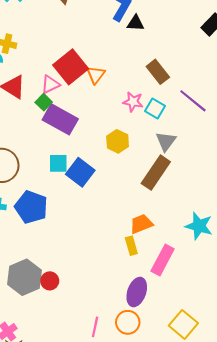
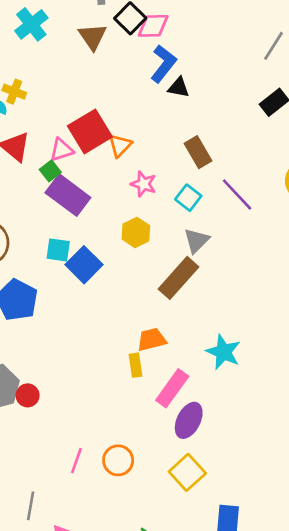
pink star: (133, 102) -> (143, 184), moved
purple ellipse: (137, 292) -> (189, 420), moved

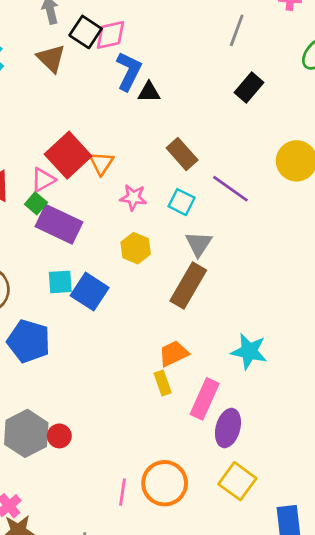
orange circle: (118, 460) -> (165, 483), size x1.4

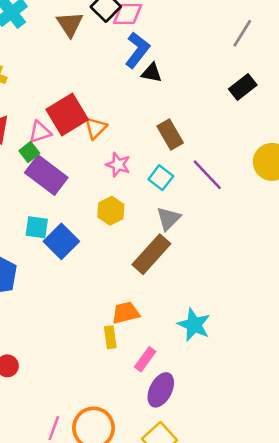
pink rectangle: (205, 399) -> (145, 359), size x0.7

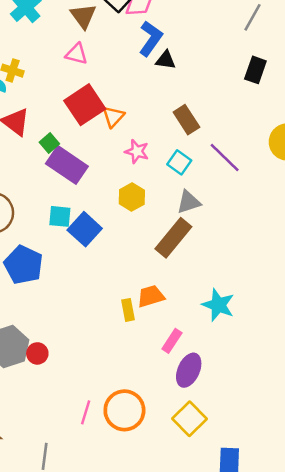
black rectangle: (243, 87) -> (255, 70), turned -30
pink triangle: (40, 132) -> (77, 54), moved, turned 35
gray triangle: (168, 219) -> (189, 202), turned 30
yellow rectangle: (110, 337) -> (128, 310), moved

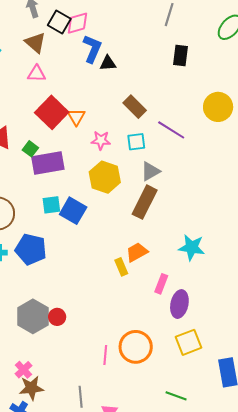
cyan square: (179, 162) -> (136, 142), turned -30
purple rectangle: (67, 165) -> (48, 163), turned -32
yellow hexagon: (132, 197) -> (105, 177), size x1.4
yellow square: (190, 419) -> (188, 342), turned 36

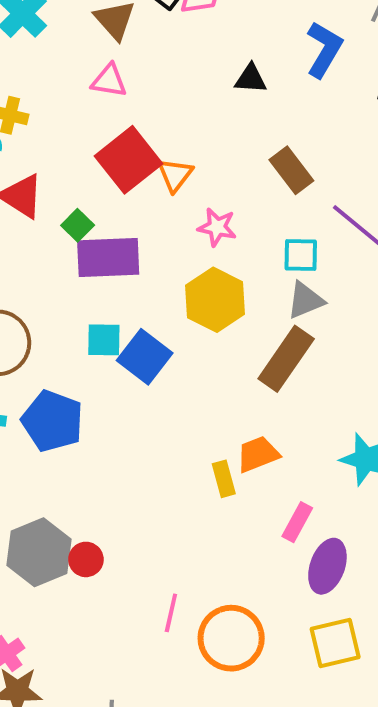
blue L-shape: (92, 49) -> (324, 49), moved
cyan square: (136, 142) -> (301, 255), moved
pink line: (105, 355) -> (171, 613), moved

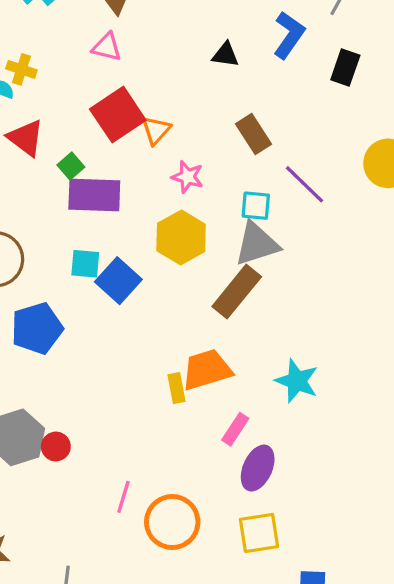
gray triangle: (305, 300) -> (257, 244), size x1.4
blue pentagon: (52, 421) -> (37, 328), turned 30
orange trapezoid: (258, 454) -> (207, 370), size x1.4

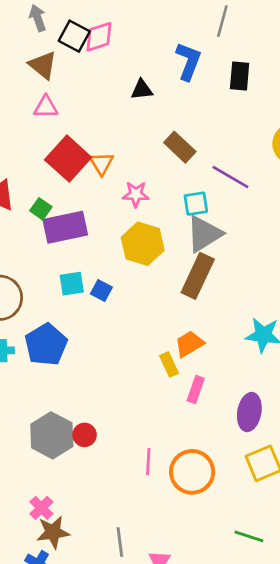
blue square: (118, 281) -> (101, 291), size x0.6
orange trapezoid: (207, 370) -> (189, 344), size x0.7
pink rectangle: (235, 429) -> (196, 389), moved

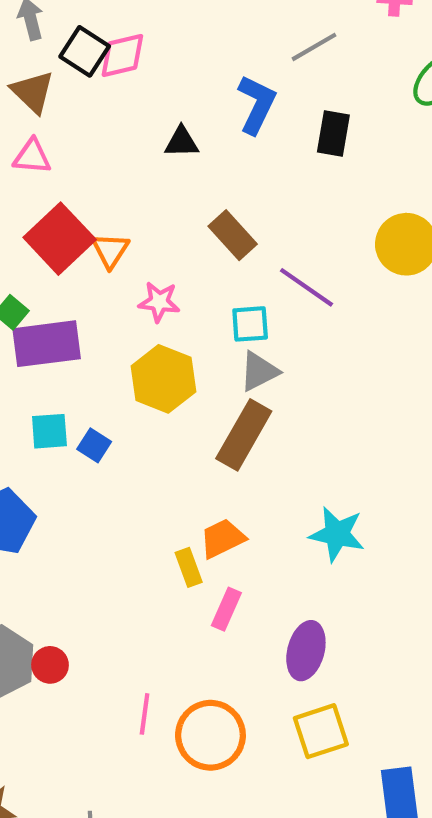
gray line: (222, 21) -> (314, 47), turned 40
gray triangle: (204, 234) -> (259, 371), size x0.7

